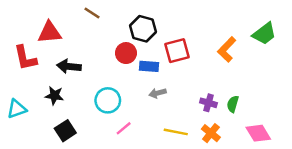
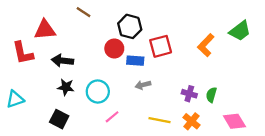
black star: (54, 96) -> (66, 87), moved
black square: (65, 131) -> (59, 119), turned -30

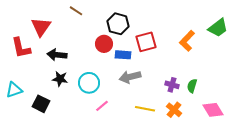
red triangle: (45, 30) -> (41, 27), turned -50
gray arrow: (143, 85) -> (130, 77), size x1.5
black square: (59, 119) -> (41, 104), moved

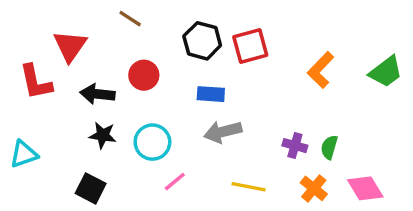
green trapezoid: (218, 28) -> (386, 72), moved
red square: (146, 42) -> (250, 46), moved
red circle: (104, 44) -> (144, 75), moved
black square: (41, 104) -> (91, 188), moved
orange cross: (174, 110) -> (314, 188), moved

